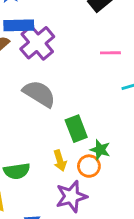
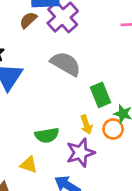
purple star: (71, 196) -> (80, 153), moved

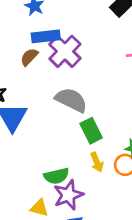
green rectangle: (100, 95) -> (91, 131), moved
purple star: (80, 153) -> (68, 195), moved

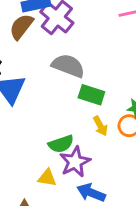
brown semicircle: (29, 57) -> (21, 27), size x1.4
green rectangle: (91, 131) -> (91, 95), turned -40

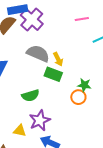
yellow arrow: (100, 126) -> (58, 59), moved
green semicircle: (61, 144) -> (30, 96), moved

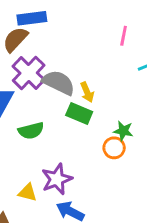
pink line: (82, 19) -> (124, 36), turned -72
purple cross: (32, 20) -> (29, 73), moved
green semicircle: (30, 96) -> (31, 131), moved

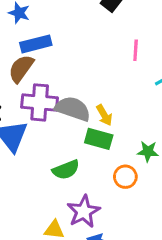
purple cross: (29, 73) -> (40, 102), turned -32
green semicircle: (31, 131) -> (66, 170), moved
orange circle: (114, 148) -> (125, 177), moved

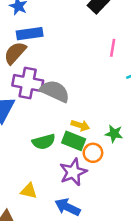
yellow arrow: (104, 115) -> (80, 125), moved, turned -48
green rectangle: (99, 139) -> (74, 141), moved
purple star: (84, 211) -> (73, 172), moved

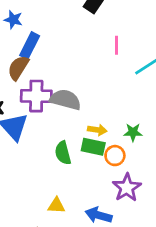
blue rectangle: (30, 34) -> (30, 46), turned -45
green semicircle: (44, 142) -> (63, 153), turned 100
purple star: (73, 172) -> (127, 188), moved

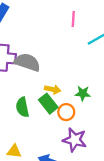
green rectangle: (93, 147) -> (48, 104), turned 36
purple star: (127, 188) -> (75, 140), turned -30

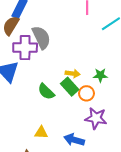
gray semicircle: (27, 62) -> (41, 37), moved, turned 50
green semicircle: (22, 107) -> (46, 92), turned -30

